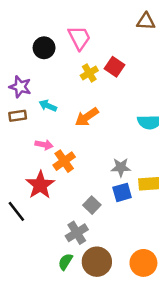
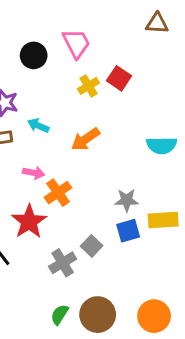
gray cross: (77, 233) -> (63, 263), moved

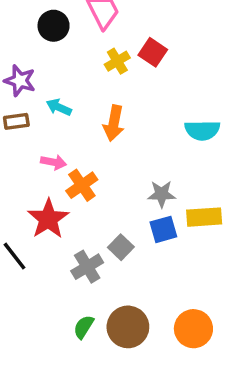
orange arrow: (85, 139) -> (114, 123), turned -44

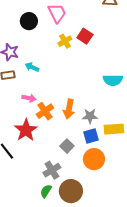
orange arrow: (114, 123) -> (69, 109), moved
gray cross: (87, 267) -> (52, 170), moved
orange circle: (193, 329) -> (94, 159), moved

